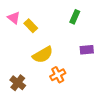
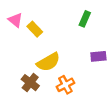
brown cross: (18, 83) -> (30, 83), moved

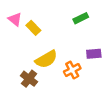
green rectangle: (85, 19) -> (81, 18), turned 40
orange cross: (65, 85) -> (72, 70), moved

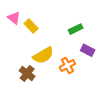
green rectangle: (81, 18) -> (76, 29), moved
purple rectangle: (94, 54) -> (88, 50), turned 32

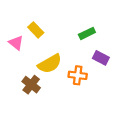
pink triangle: (14, 18) -> (16, 43), moved
orange cross: (67, 65) -> (78, 75), turned 35

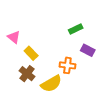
yellow rectangle: (36, 30) -> (31, 53), moved
yellow semicircle: (50, 64) -> (51, 84), moved

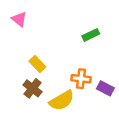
pink triangle: (14, 37) -> (19, 19), moved
purple rectangle: (88, 50) -> (105, 88), moved

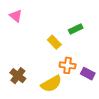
yellow rectangle: (37, 64) -> (54, 42), moved
brown cross: (33, 88) -> (18, 76), moved

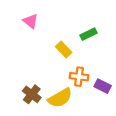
pink triangle: (16, 16) -> (31, 21), moved
brown cross: (18, 76) -> (32, 94), moved

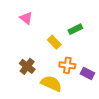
brown cross: (32, 94) -> (27, 66), moved
yellow semicircle: (60, 98) -> (51, 83), turned -125

